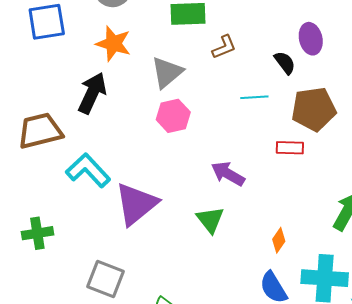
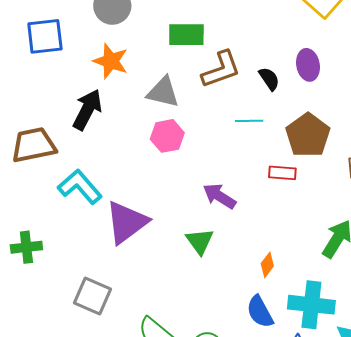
brown L-shape: (224, 47) -> (221, 69), size x1.6
black semicircle: (285, 63) -> (269, 79), moved
gray triangle: (167, 72) -> (163, 92), turned 51
brown pentagon: (314, 109) -> (308, 135), turned -30

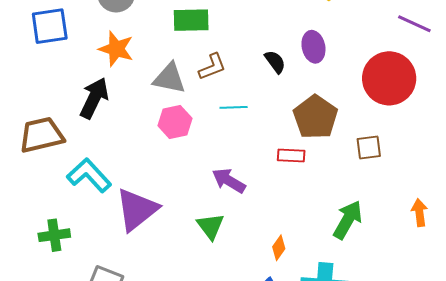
brown L-shape: (221, 69) -> (212, 67), moved, size x0.7
cyan line: (249, 121) -> (234, 107), moved
green cross: (26, 247) -> (54, 235), moved

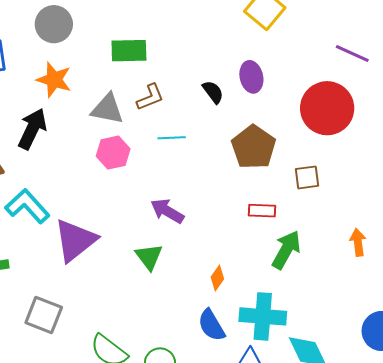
red rectangle: (291, 155) -> (262, 211), moved

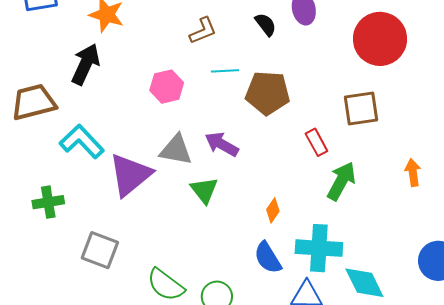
gray triangle: (107, 109) -> (176, 150), moved
brown pentagon: (254, 147) -> (268, 93), moved, turned -30
brown square: (307, 177) -> (361, 108), size x1.4
red rectangle: (262, 211) -> (316, 142), turned 60

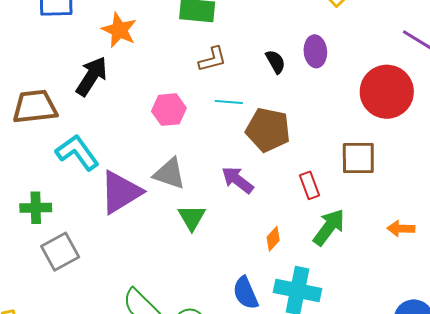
purple arrow: (222, 144) -> (238, 180), moved
orange arrow: (413, 173) -> (401, 229), turned -88
orange diamond: (273, 210) -> (273, 239), moved
gray square: (100, 250) -> (60, 252), moved, turned 33

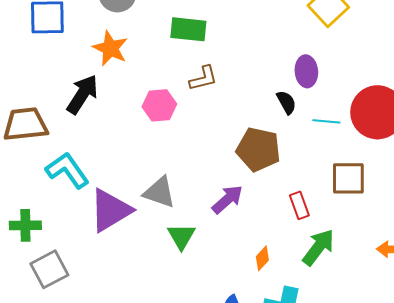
black semicircle: (275, 62) -> (286, 102), moved
cyan line: (229, 102) -> (326, 121), moved
pink hexagon: (169, 110) -> (159, 105), moved
purple arrow: (238, 180) -> (227, 199), turned 100

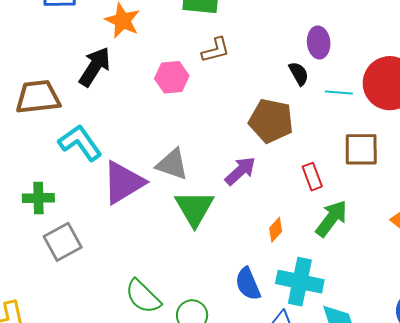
green triangle: (181, 236) -> (194, 208), size x1.4

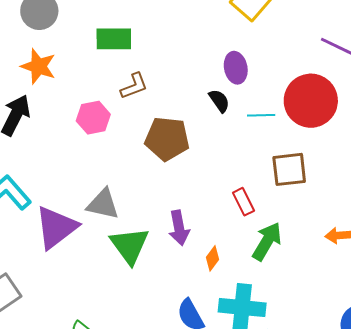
brown pentagon: (271, 121) -> (167, 139), moved
purple arrow: (240, 171) -> (179, 228), moved, turned 128

